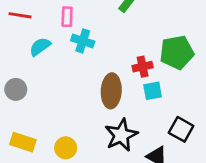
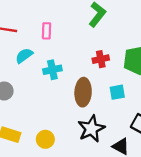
cyan cross: (83, 41) -> (52, 70), moved, turned -30
red cross: (143, 67) -> (101, 59), moved

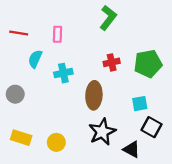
cyan semicircle: (24, 56) -> (35, 59), turned -30
cyan square: (117, 92) -> (140, 104), moved

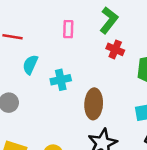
pink rectangle: (58, 34) -> (68, 29), moved
red cross: (112, 62) -> (115, 49), moved, turned 35

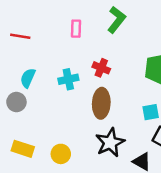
red cross: (115, 49) -> (101, 68), moved
cyan semicircle: (30, 65) -> (28, 78), moved

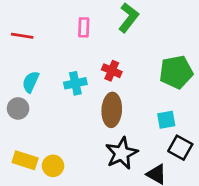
yellow circle: (61, 154) -> (53, 166), moved

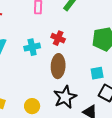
yellow circle: (53, 166) -> (32, 106), moved

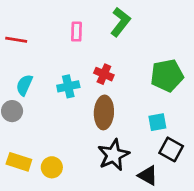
yellow circle: (32, 106) -> (52, 167), moved

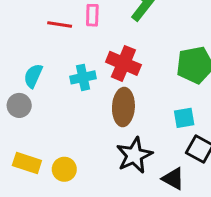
red line: (16, 40) -> (60, 25), moved
red cross: (104, 74) -> (123, 63), size x1.5

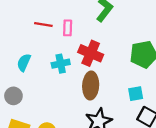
pink rectangle: (92, 15) -> (68, 28), moved
gray circle: (19, 105) -> (13, 96), moved

